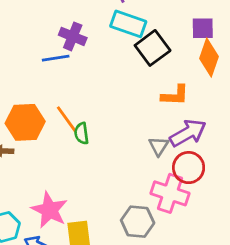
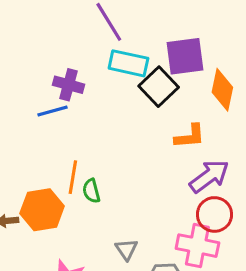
purple square: (203, 28) -> (185, 56), moved, size x1.5
orange line: (67, 119) -> (73, 177), turned 52
orange hexagon: (25, 122) -> (42, 210), moved
gray triangle: (159, 146) -> (127, 249), moved

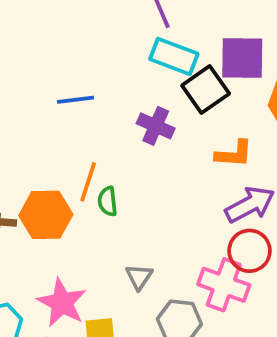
purple cross: (69, 85) -> (156, 126), moved

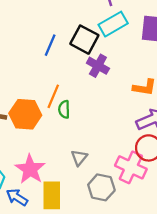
cyan rectangle: (174, 56) -> (113, 24), turned -56
black square: (206, 89) -> (84, 40), moved, turned -32
blue line: (76, 100) -> (50, 45), turned -65

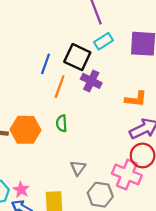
cyan rectangle: (113, 24) -> (103, 41), size x0.7
orange line: (53, 96) -> (60, 87), moved
pink star: (30, 169) -> (21, 190), moved, size x0.6

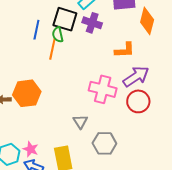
purple cross: (91, 81) -> (92, 23), moved
green semicircle: (62, 123) -> (58, 35), moved
pink cross: (127, 174) -> (103, 89), moved

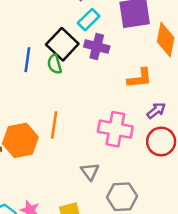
black square: (65, 19) -> (62, 44), turned 30
orange line: (52, 49) -> (54, 125), moved
purple arrow: (136, 77) -> (156, 110), size x0.6

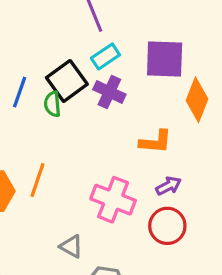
gray triangle: (90, 171) -> (71, 246), turned -36

